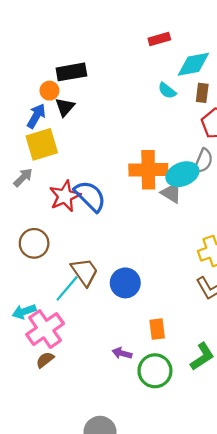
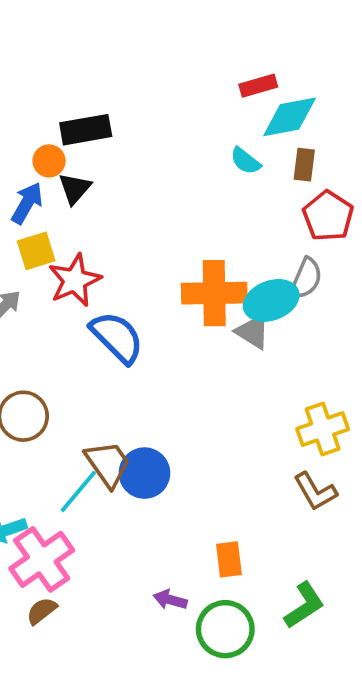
red rectangle: (159, 39) -> (258, 86), moved
yellow square: (42, 144) -> (36, 251), size x0.7
red star: (65, 196) -> (75, 280), moved
blue circle: (125, 283) -> (144, 473), moved

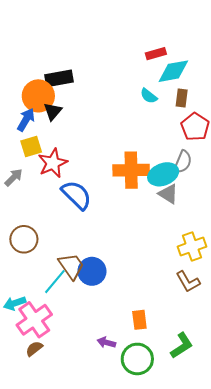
orange circle: (49, 161) -> (38, 96), size x1.8
gray triangle: (253, 332) -> (168, 194), moved

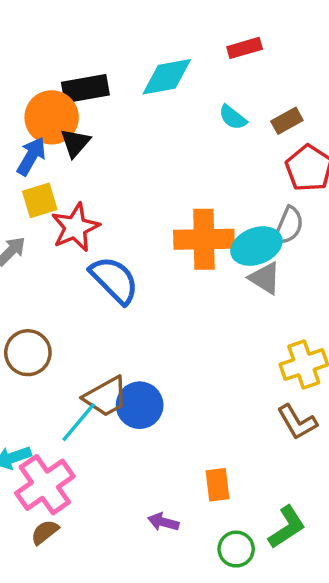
cyan diamond: (173, 71) -> (167, 77), moved
brown rectangle: (182, 98) -> (287, 121), turned 54
brown trapezoid: (71, 266) -> (106, 397), turned 96
green circle: (137, 359) -> (236, 549), moved, size x0.7

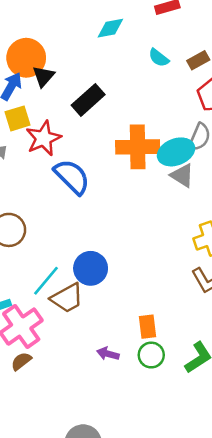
cyan diamond: (167, 77) -> (110, 28), size x0.7
black rectangle: (85, 89) -> (88, 100), moved, turned -32
brown trapezoid: (106, 397) -> (67, 298), moved
green circle: (236, 549) -> (151, 355), moved

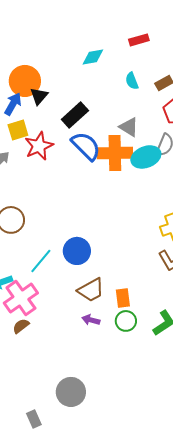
cyan semicircle: (159, 58) -> (132, 81), turned 30
gray triangle: (182, 175) -> (129, 127), moved
blue semicircle: (72, 177) -> (86, 146), moved
brown trapezoid: (67, 298) -> (91, 290), moved

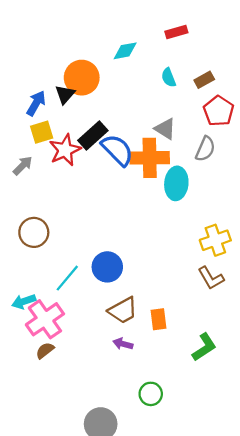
orange circle: (25, 81) -> (82, 78), moved
black rectangle: (75, 115) -> (93, 136), moved
cyan ellipse: (146, 157) -> (176, 183), moved, turned -64
green circle: (126, 321) -> (151, 394), moved

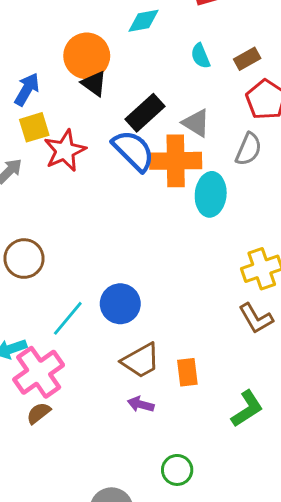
black triangle: (65, 94) -> (94, 84), moved, turned -35
black rectangle: (93, 136) -> (145, 113), moved

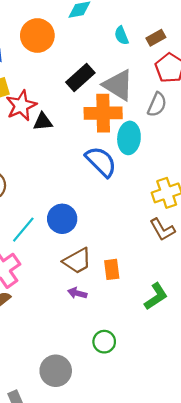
black triangle: (94, 84) -> (43, 122), moved, turned -42
gray triangle: (196, 123) -> (118, 85), size x1.5
blue semicircle: (133, 151) -> (101, 162), moved

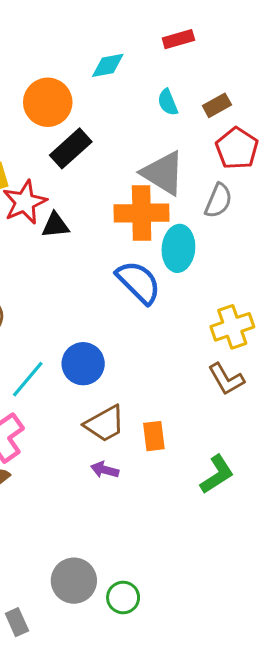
black rectangle: (80, 78) -> (71, 148), moved
green circle: (104, 342) -> (123, 598), moved

